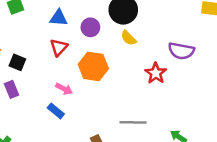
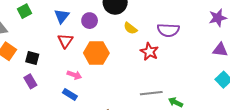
blue triangle: (58, 18) -> (62, 16), turned -49
yellow semicircle: (128, 38) -> (130, 28), moved
gray line: (133, 122) -> (151, 93), moved

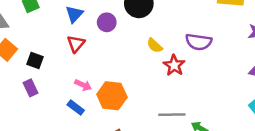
yellow semicircle: (130, 28) -> (155, 46), moved
orange hexagon: (96, 53) -> (112, 96), moved

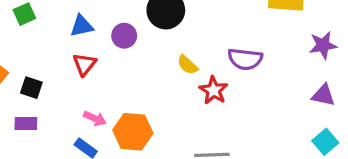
blue triangle: (74, 14) -> (82, 26), turned 36
purple rectangle: (30, 88) -> (26, 123), turned -63

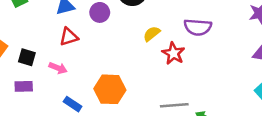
red triangle: (84, 64) -> (69, 37), turned 36
yellow semicircle: (188, 65) -> (152, 34), turned 102
pink arrow: (95, 118) -> (58, 68), moved

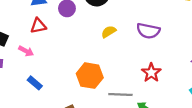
red star: (173, 53) -> (151, 73), moved
orange hexagon: (110, 89) -> (90, 76), moved

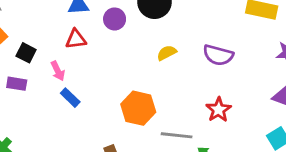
pink arrow: (26, 51) -> (58, 71), turned 32
blue rectangle: (35, 83) -> (70, 98), moved

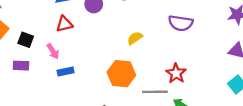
yellow semicircle: (167, 53) -> (135, 38), moved
blue rectangle: (70, 98) -> (66, 72), turned -49
red star: (219, 110) -> (176, 73), moved

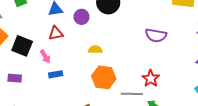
yellow semicircle: (135, 38) -> (95, 50), moved, turned 32
black square: (26, 40) -> (22, 46), size x1.5
purple rectangle: (21, 66) -> (15, 78), moved

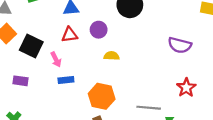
purple circle: (81, 17) -> (99, 30), moved
orange hexagon: (104, 77) -> (102, 96), moved
red star: (151, 78) -> (186, 88), moved

